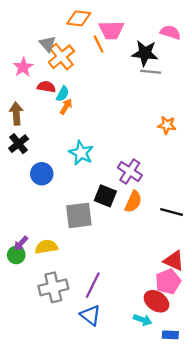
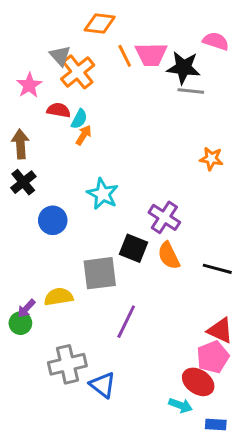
pink trapezoid: (111, 30) -> (151, 54), moved
orange semicircle: (133, 202) -> (169, 256), turned 130
yellow semicircle: (46, 247) -> (59, 297), moved
purple line: (93, 285) -> (126, 322), moved
blue triangle: (90, 315) -> (103, 385), moved

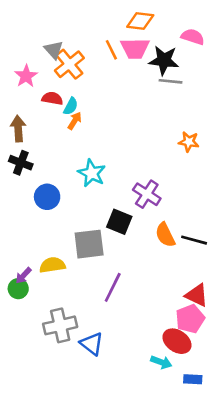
orange diamond: (100, 24) -> (140, 21), moved
black cross: (23, 182) -> (21, 163), turned -30
orange semicircle: (169, 256) -> (165, 235), moved

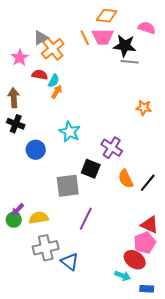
gray triangle: (54, 50) -> (41, 38), turned 42
black line: (194, 240) -> (148, 183), turned -66
yellow semicircle: (52, 265) -> (39, 218), moved

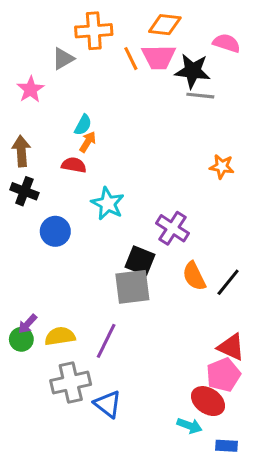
orange cross: (53, 49) -> (94, 31), moved, turned 35
red semicircle: (40, 75) -> (74, 165), moved
gray square: (68, 186) -> (132, 287), moved
purple line: (86, 219) -> (106, 341), moved

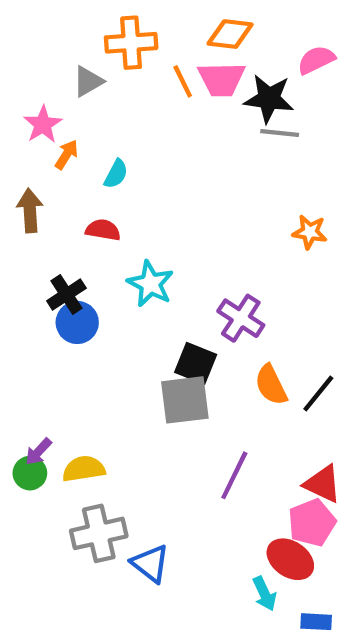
pink semicircle: (227, 43) -> (316, 60), turned -44
orange arrow: (88, 142) -> (66, 155), moved
black cross: (24, 191) -> (66, 294), moved, turned 36
purple line: (106, 341) -> (234, 475), moved
cyan arrow: (189, 426) -> (264, 594), turned 45

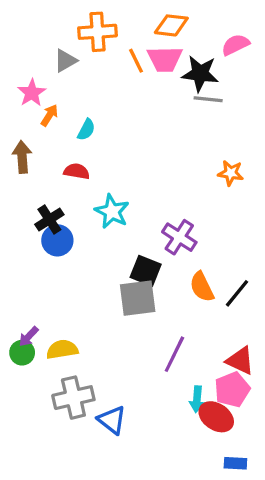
cyan arrow: (264, 594) -> (197, 399), moved, turned 30

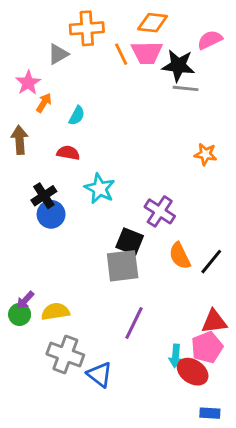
purple line: (174, 354) -> (134, 323), moved
red triangle: (240, 361) -> (214, 322), turned -32
gray cross: (73, 398) -> (65, 354), turned 33

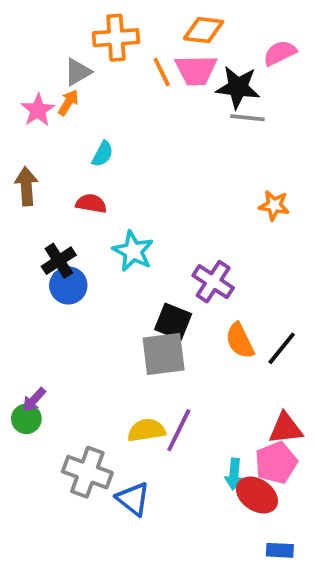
orange arrow: (44, 103) -> (68, 102), moved
yellow semicircle: (55, 312) -> (146, 430), moved

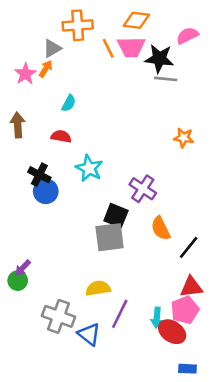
black cross: (59, 261) -> (39, 175), turned -30
black line: (282, 348) -> (189, 247), moved
purple line: (179, 430) -> (120, 314), moved

